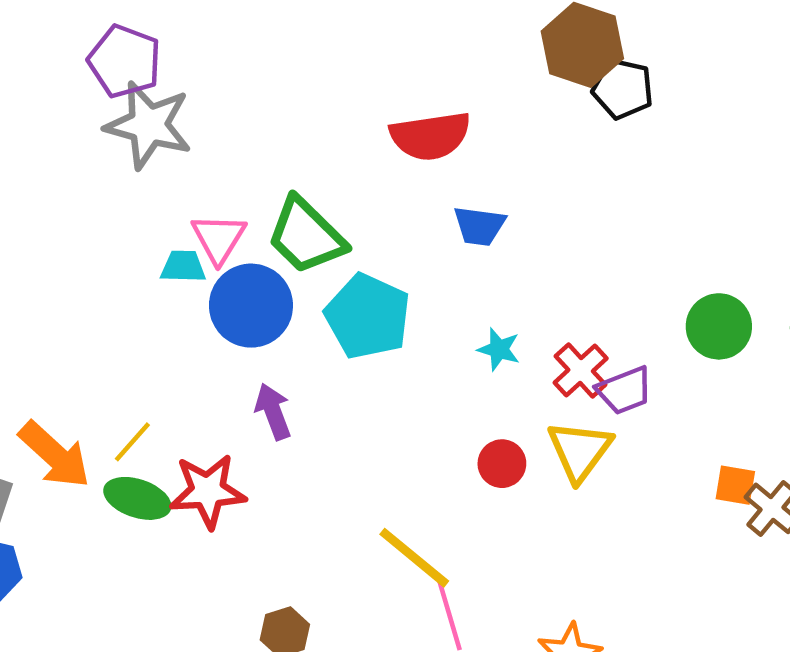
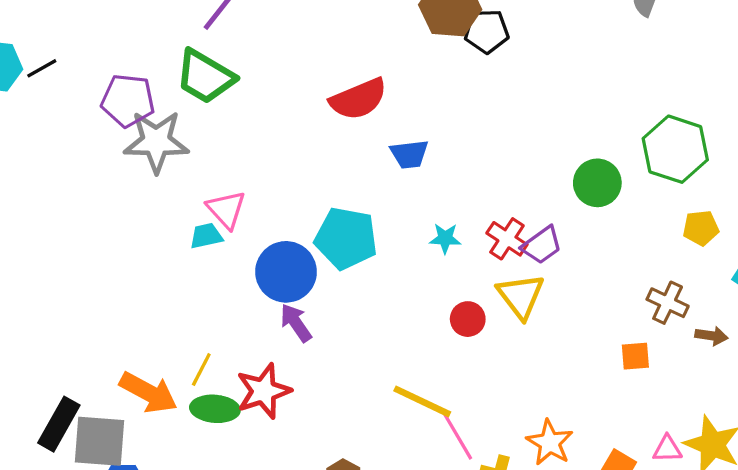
green trapezoid: (306, 236) -> (205, 77), moved
blue circle: (251, 306) -> (286, 272), moved
orange square: (735, 485) -> (635, 356), moved

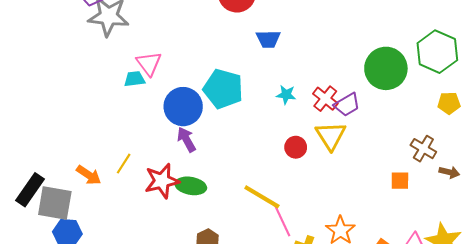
green circle: (597, 183) -> (386, 68), size x1.4
orange arrow: (148, 393) -> (89, 175), size x0.7
green ellipse: (215, 409) -> (191, 186), moved

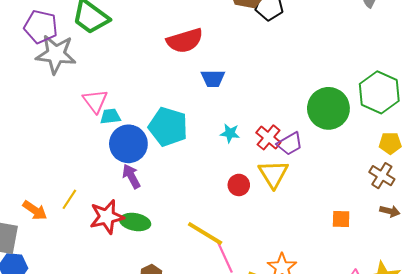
cyan trapezoid: (135, 79) -> (110, 116), moved
brown cross: (423, 149) -> (382, 176), moved

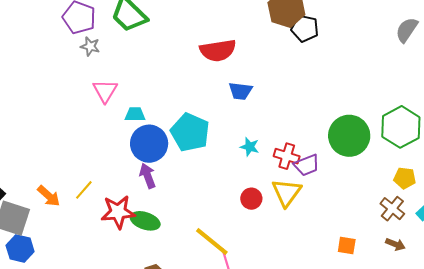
gray star: (56, 54) -> (90, 46), size x0.5
pink triangle: (95, 101) -> (105, 91), moved
red cross: (268, 137) -> (287, 156), turned -30

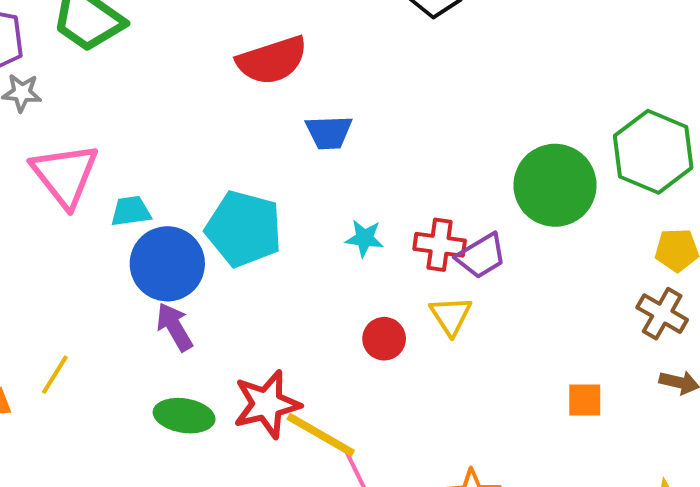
pink triangle: (105, 91) -> (65, 175), size x1.4
yellow triangle: (287, 193) -> (451, 316), size x0.7
red star: (118, 212) -> (267, 404), moved

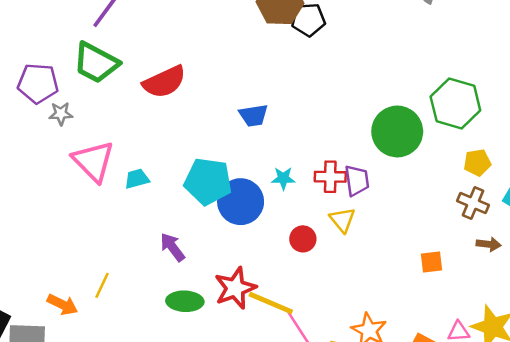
red semicircle: (272, 60) -> (164, 82), moved
purple trapezoid: (481, 256) -> (357, 181), turned -60
blue circle: (167, 264) -> (241, 202), moved

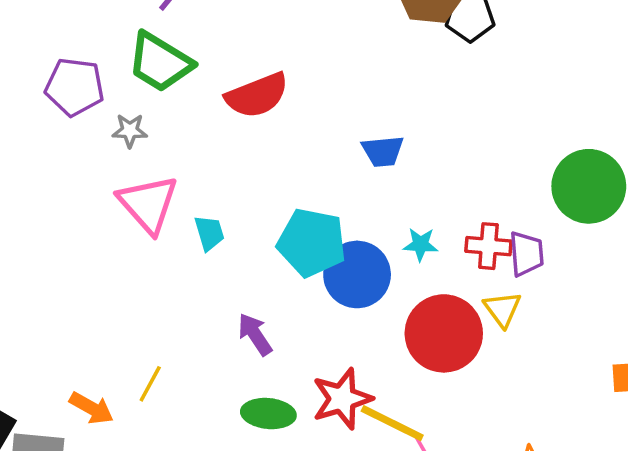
gray star: (61, 114) -> (130, 131), moved
cyan trapezoid: (137, 179) -> (209, 233), turned 85
red circle: (303, 239) -> (444, 333), size x2.0

